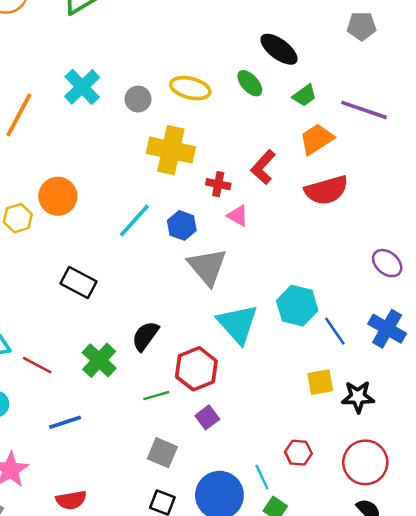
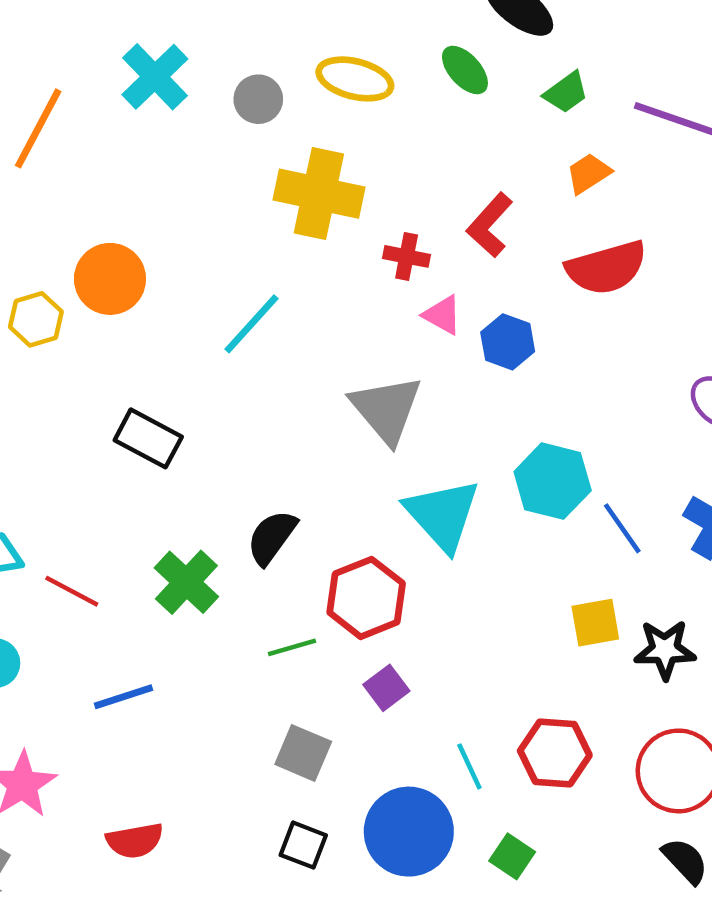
orange trapezoid: (317, 139) -> (589, 173), size x0.7
blue hexagon: (182, 225) -> (508, 342), moved
red hexagon: (298, 453) -> (555, 753), size x1.4
cyan line: (262, 477) -> (469, 766), moved

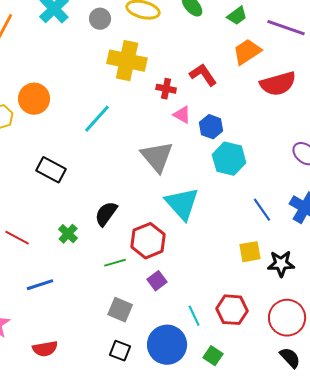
orange trapezoid: (589, 173) -> (247, 52), size x1.4
red L-shape: (490, 225) -> (203, 75), turned 104
red semicircle: (606, 268) -> (278, 84), moved
cyan hexagon: (553, 481) -> (229, 159), moved
green cross: (186, 582) -> (68, 234), size x0.7

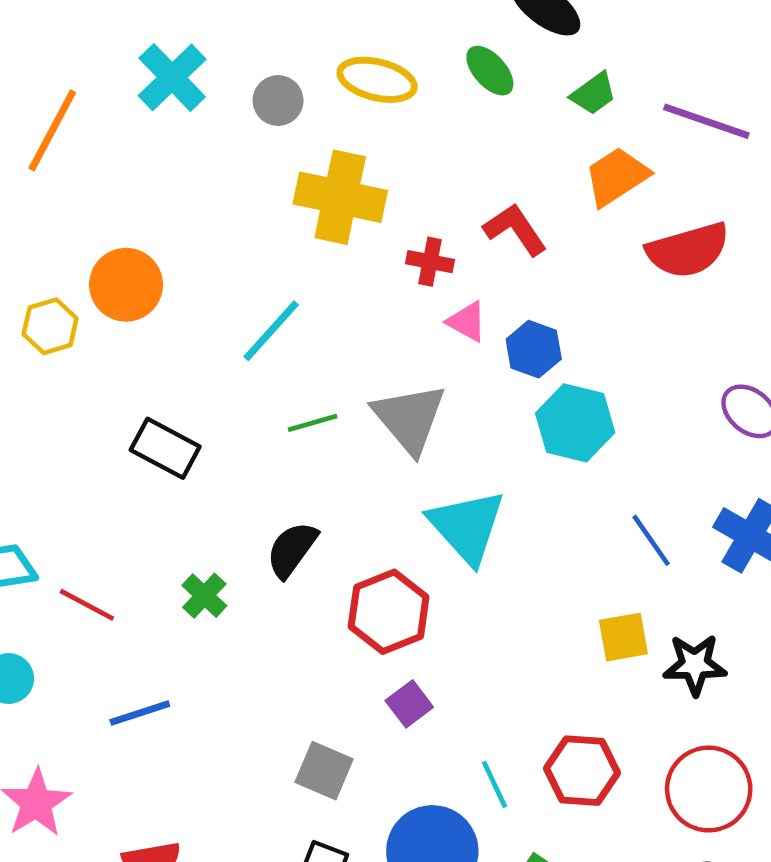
green line: (115, 263) -> (313, 423), moved

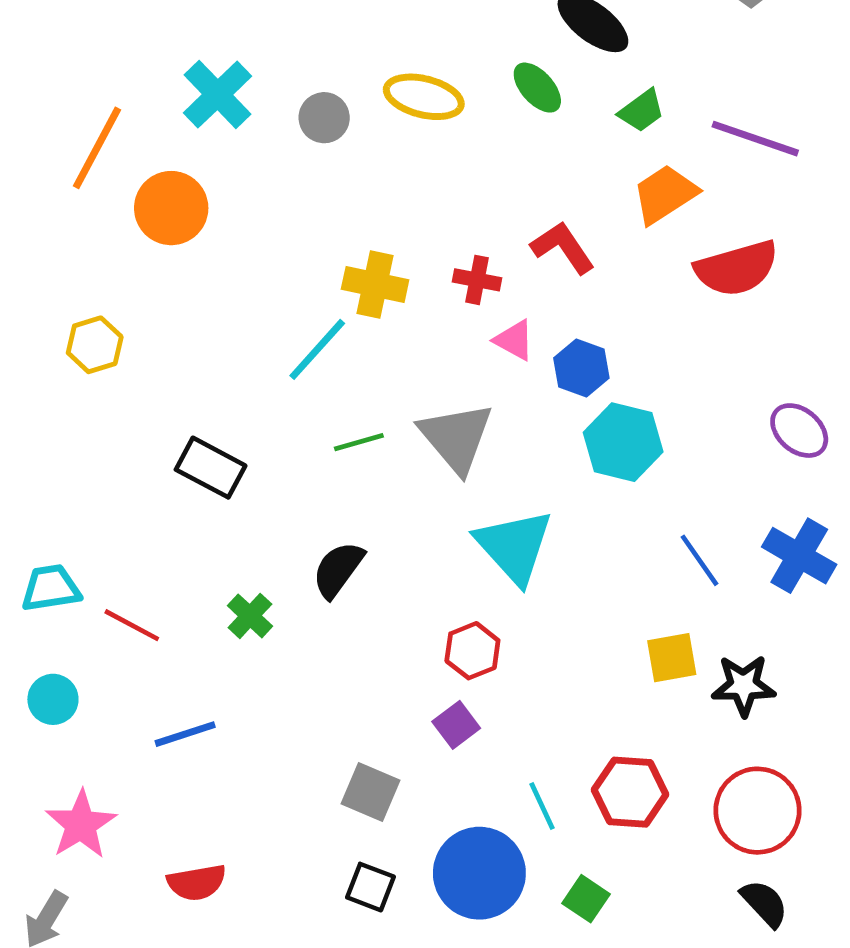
yellow cross: (340, 197) -> (375, 285), moved, size x0.7
orange circle: (126, 285) -> (171, 208), moved
red hexagon: (389, 612) -> (472, 651), moved, size x0.7

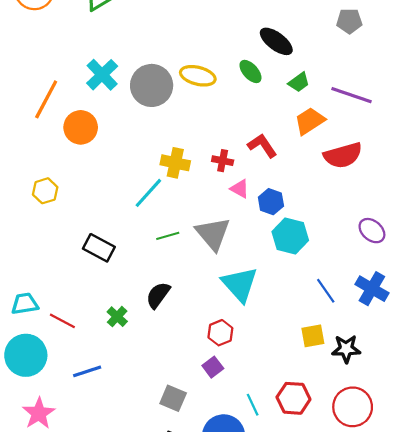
gray circle: (324, 118) -> (152, 85), size x1.8
cyan circle: (53, 699) -> (26, 355), size x1.8

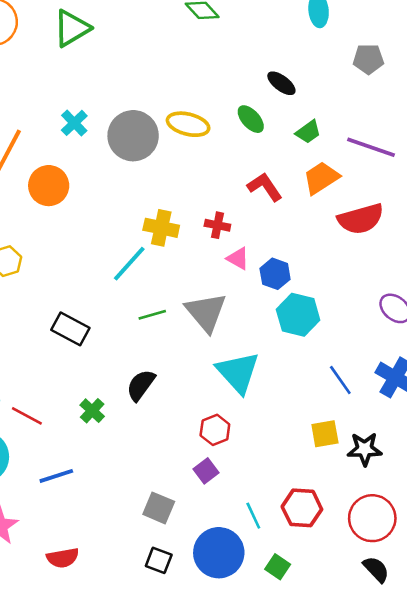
black ellipse: (276, 41) -> (281, 83), size x0.7
cyan cross: (102, 75) -> (74, 123), size x0.7
red L-shape: (262, 146) -> (265, 187), moved

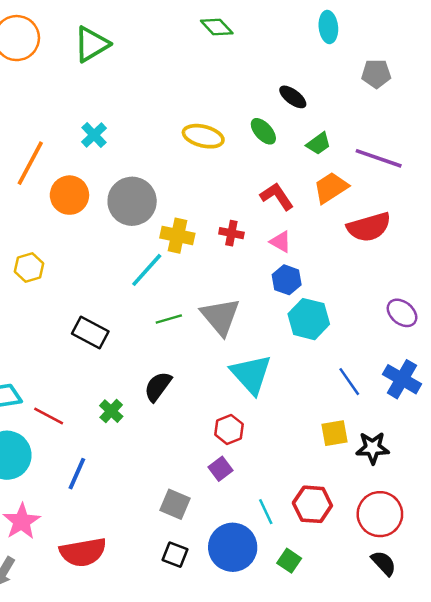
gray circle: (133, 136) -> (132, 201), moved
pink triangle: (238, 259) -> (281, 242), moved
blue line: (56, 476) -> (77, 474), turned -48
red semicircle: (63, 558) -> (83, 552), size x1.5

